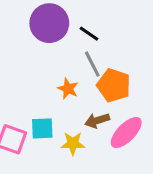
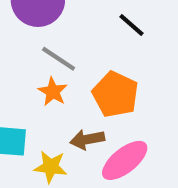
black line: (89, 34) -> (131, 25), moved
gray line: (92, 64) -> (59, 59), moved, turned -36

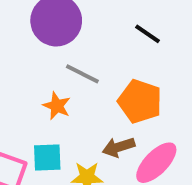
orange star: (53, 92) -> (57, 106), moved

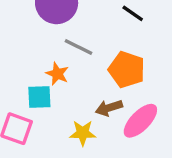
cyan square: (47, 157) -> (39, 97), moved

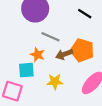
brown arrow: (109, 108) -> (64, 54), moved
yellow star: (83, 133) -> (55, 82), moved

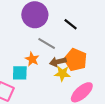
black line: (85, 14) -> (71, 24), moved
yellow star: (55, 82) -> (62, 73), moved

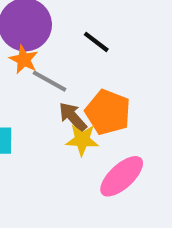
orange star: (32, 59) -> (24, 60), moved
brown arrow: (58, 62) -> (73, 117), turned 63

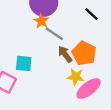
black line: (96, 42) -> (91, 14), moved
yellow star: (82, 140) -> (76, 77), moved

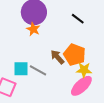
gray line: (54, 34) -> (38, 70), moved
yellow star: (76, 77) -> (84, 70), moved

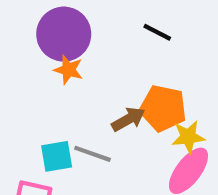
brown arrow: (57, 57) -> (128, 119), turned 112

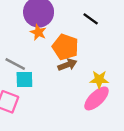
orange pentagon: (163, 108) -> (65, 47), moved
gray line: (92, 154) -> (15, 64), moved

